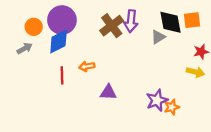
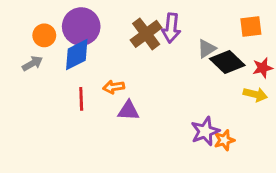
black diamond: (171, 22) -> (227, 62), moved, turned -35
purple triangle: (108, 92) -> (128, 111), moved

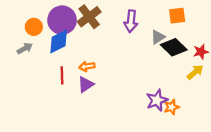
orange square: (251, 27) -> (177, 16), moved
brown cross: (146, 34) -> (89, 17), moved
yellow arrow: (255, 94) -> (195, 72), turned -54
purple triangle: (128, 111) -> (86, 84), moved, turned -36

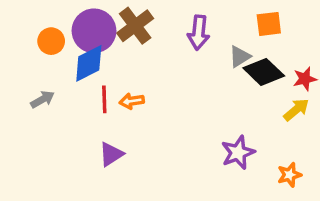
gray arrow: (25, 48) -> (43, 99), moved
red line: (62, 75) -> (104, 99), moved
purple triangle: (86, 84) -> (111, 154), moved
orange star: (172, 107) -> (289, 175), moved

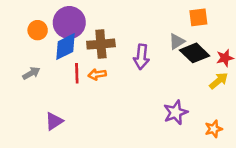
brown cross: (135, 26) -> (101, 44), moved, turned 32
purple arrow: (199, 33) -> (141, 57), moved
purple triangle: (111, 154) -> (54, 121), moved

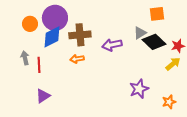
purple arrow: (141, 57) -> (112, 45), turned 72
gray arrow: (31, 73) -> (25, 58), turned -72
red line: (77, 73) -> (39, 65), moved

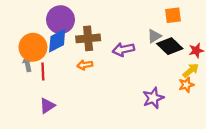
orange circle: (30, 24) -> (33, 47), moved, size x1.6
orange star: (169, 102) -> (186, 85), moved

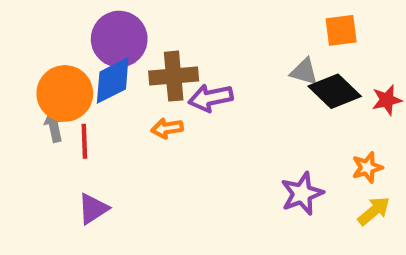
gray triangle: (154, 36) -> (304, 72), turned 48
purple arrow: (123, 49) -> (211, 98), moved
yellow arrow: (191, 70) -> (374, 211), moved

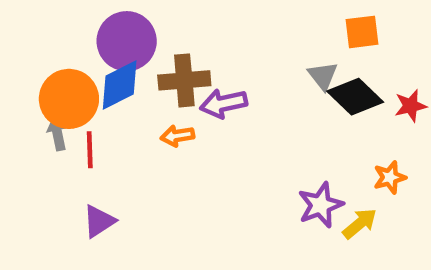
gray triangle: (304, 72) -> (323, 76), turned 36
yellow arrow: (374, 211) -> (360, 224), moved

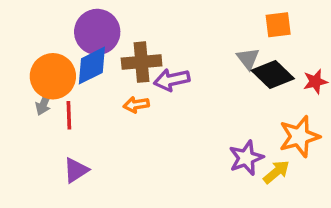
gray arrow: (57, 133) -> (44, 103), turned -145
orange star: (390, 177) -> (299, 137), size x1.6

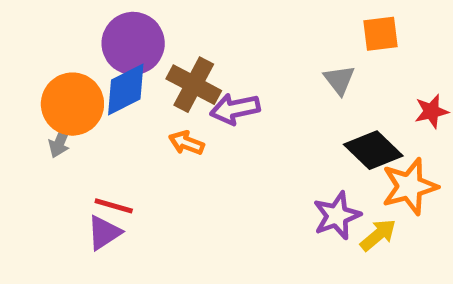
brown cross: (142, 62) -> (194, 85), turned 33
black diamond: (273, 74) -> (373, 150), moved
orange arrow: (136, 105) -> (186, 143), turned 30
red line: (69, 115) -> (114, 206), moved, turned -72

